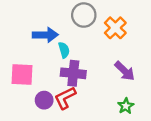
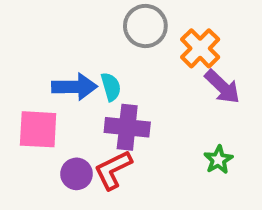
blue arrow: (45, 35) -> (74, 87), moved
purple arrow: (125, 71) -> (222, 87), moved
green star: (126, 106) -> (218, 160), moved

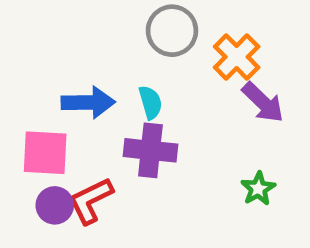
cyan semicircle: (111, 87) -> (150, 102), moved
red L-shape: (113, 170) -> (91, 201), moved
purple circle: (77, 174) -> (55, 205), moved

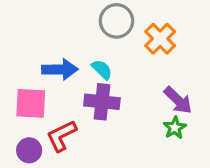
cyan semicircle: (150, 102) -> (102, 69), turned -30
purple arrow: (263, 102) -> (178, 100), moved
purple circle: (55, 205) -> (29, 150), moved

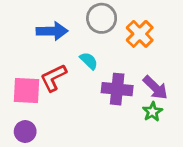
blue arrow: (60, 69) -> (52, 31), moved
purple cross: (102, 102) -> (117, 89), moved
red L-shape: (61, 136) -> (53, 78), moved

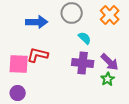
orange cross: (140, 34) -> (110, 15), moved
cyan semicircle: (89, 61) -> (85, 38), moved
red L-shape: (53, 78) -> (38, 55), turned 40

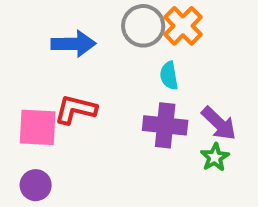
orange cross: (110, 15) -> (183, 26), moved
cyan semicircle: (85, 38) -> (169, 76), turned -144

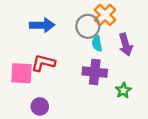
gray circle: (143, 26) -> (88, 26), moved
purple arrow: (219, 123) -> (126, 45), moved, turned 30
purple circle: (36, 185) -> (40, 106), moved

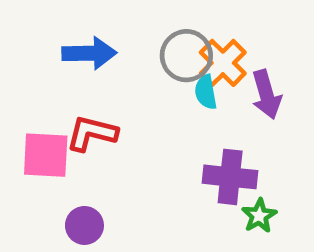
orange cross: (105, 15) -> (223, 63), moved
purple cross: (95, 72) -> (230, 177), moved
green star: (123, 90) -> (259, 216), moved

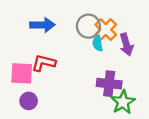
green star: (259, 216) -> (123, 102), size x1.5
purple circle: (84, 225) -> (29, 101), moved

